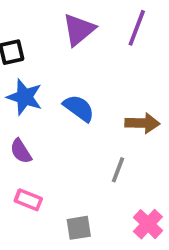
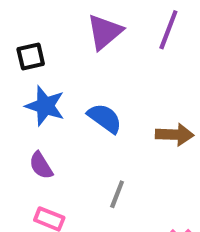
gray line: (118, 170) -> (117, 194), moved

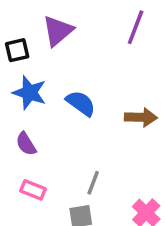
purple triangle: (105, 32) -> (58, 31), moved
gray line: (117, 194) -> (93, 183), moved

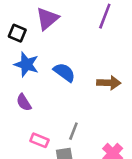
black square: (17, 50) -> (17, 33), turned 36
pink rectangle: (33, 190) -> (39, 140), moved

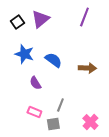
black square: (17, 33) -> (17, 22), moved, turned 32
purple semicircle: (24, 102) -> (35, 83), moved

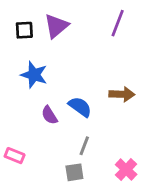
black square: (17, 22) -> (24, 30), turned 32
blue semicircle: (53, 60) -> (80, 107), moved
pink rectangle: (34, 112) -> (15, 156), moved

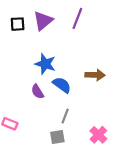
purple line: (118, 23) -> (77, 18), moved
blue star: (34, 75) -> (45, 64), moved

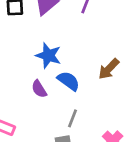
brown arrow: (95, 75) -> (109, 69), turned 132

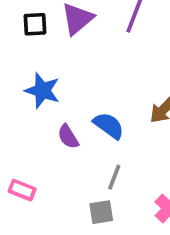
blue star: (48, 55) -> (42, 91), moved

